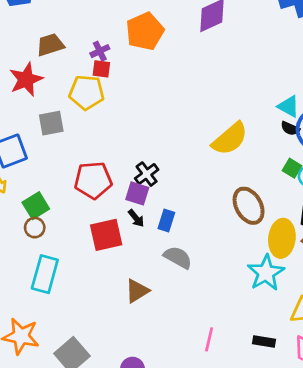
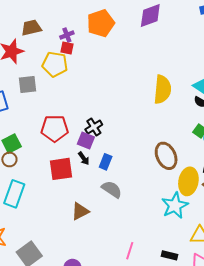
yellow semicircle: (230, 139) -> (162, 89), moved, turned -48

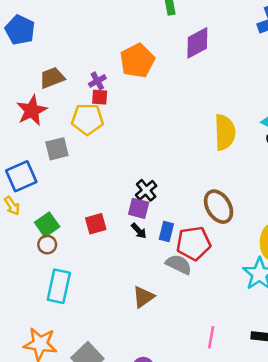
red pentagon: (55, 128) -> (194, 243), moved
brown ellipse: (166, 156) -> (219, 207), moved
red square: (61, 169) -> (96, 224), moved, size x0.7

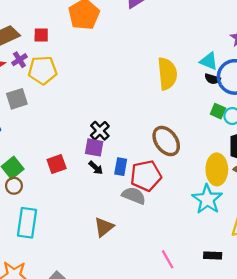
purple cross: (97, 81) -> (19, 60), moved
red square: (100, 97) -> (41, 35), moved
pink line: (211, 337) -> (168, 259), turned -36

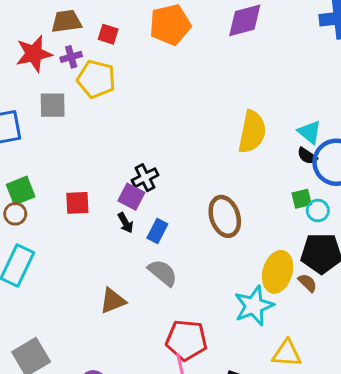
green square: (218, 111) -> (302, 199), turned 35
red pentagon: (146, 176) -> (186, 340), moved

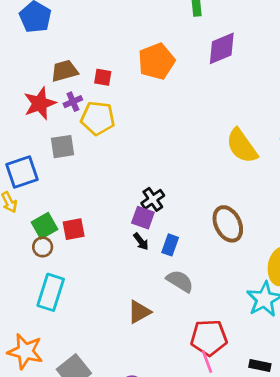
yellow semicircle: (252, 132) -> (242, 146), turned 141
red square: (77, 203) -> (74, 229), moved

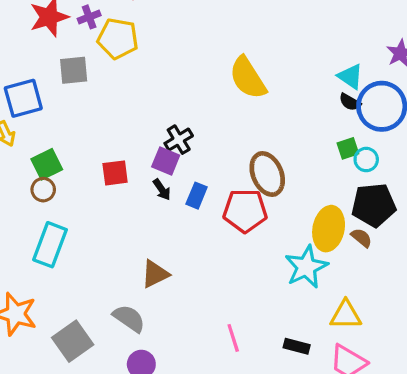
yellow semicircle: (242, 146) -> (248, 78), moved
red square: (74, 229) -> (115, 173), moved
gray semicircle: (180, 281) -> (129, 318), moved
red pentagon: (209, 338) -> (245, 211), moved

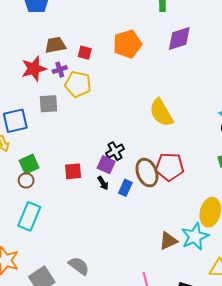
brown ellipse: (267, 174) -> (147, 173), moved
red pentagon: (245, 211) -> (170, 167), moved
brown triangle: (155, 274) -> (168, 241), moved

